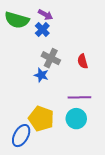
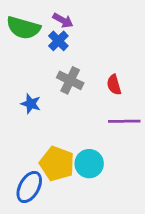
blue star: (41, 75) -> (31, 104), moved
purple line: (79, 97) -> (124, 121), moved
cyan circle: (76, 119) -> (89, 164), moved

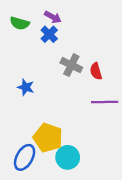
green semicircle: (23, 28) -> (20, 23), size x0.7
gray cross: (70, 80) -> (71, 65), moved
cyan circle: (89, 164) -> (68, 157), moved

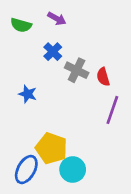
blue cross: (49, 34) -> (53, 52), moved
purple line: (105, 102) -> (112, 110), turned -70

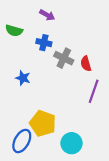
green semicircle: (21, 25) -> (14, 31), moved
blue cross: (53, 52) -> (44, 43), turned -32
cyan circle: (73, 169) -> (72, 143), moved

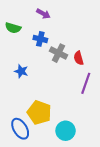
blue ellipse: (22, 141) -> (20, 129), turned -60

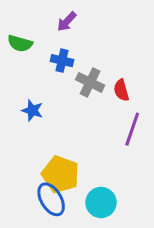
purple arrow: (43, 14) -> (67, 22), turned 104
blue ellipse: (20, 129) -> (51, 199), moved

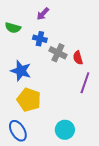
blue star: (32, 110) -> (21, 71), size x1.5
yellow pentagon: (60, 174) -> (29, 100), moved
blue ellipse: (51, 199) -> (18, 131), moved

